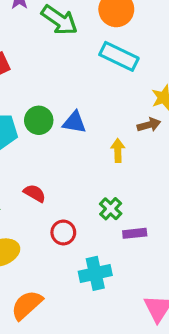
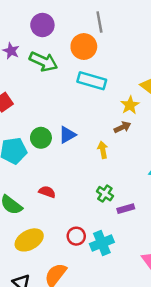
blue triangle: (74, 122) -> (67, 135), turned -30
red circle: (63, 232) -> (76, 236), moved

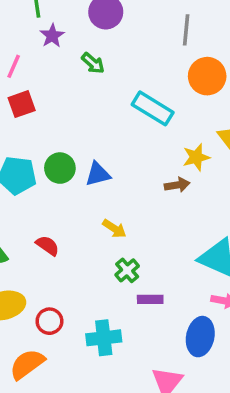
orange circle: (84, 47) -> (207, 76), moved
green arrow: (43, 62) -> (93, 63), size x0.6
yellow arrow: (103, 150) -> (114, 229), moved, turned 119
red circle: (76, 236) -> (49, 321), moved

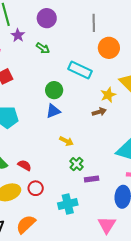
green circle: (60, 168) -> (54, 90), moved
red semicircle: (48, 246) -> (25, 165), moved
red circle: (49, 321) -> (36, 188), moved

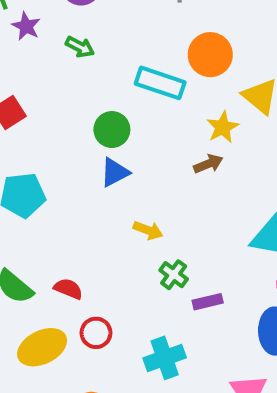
orange circle: (109, 48) -> (210, 55), moved

